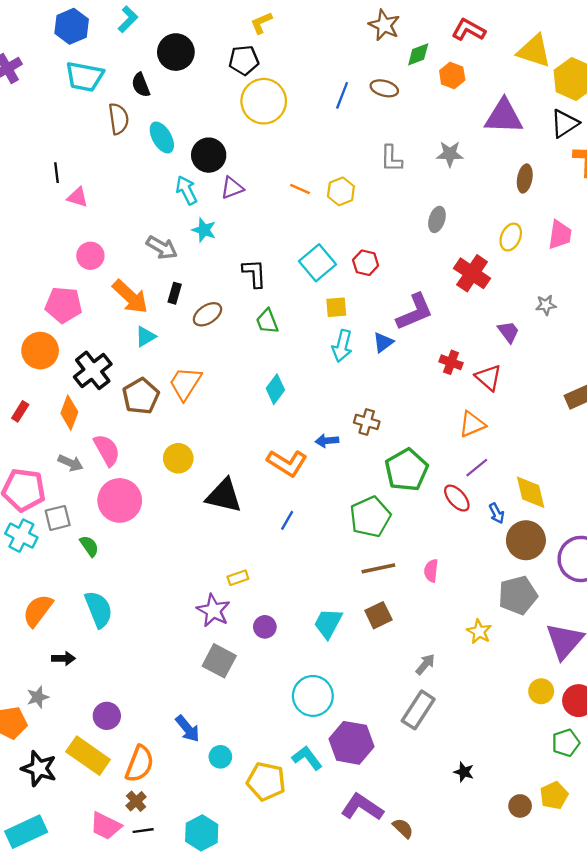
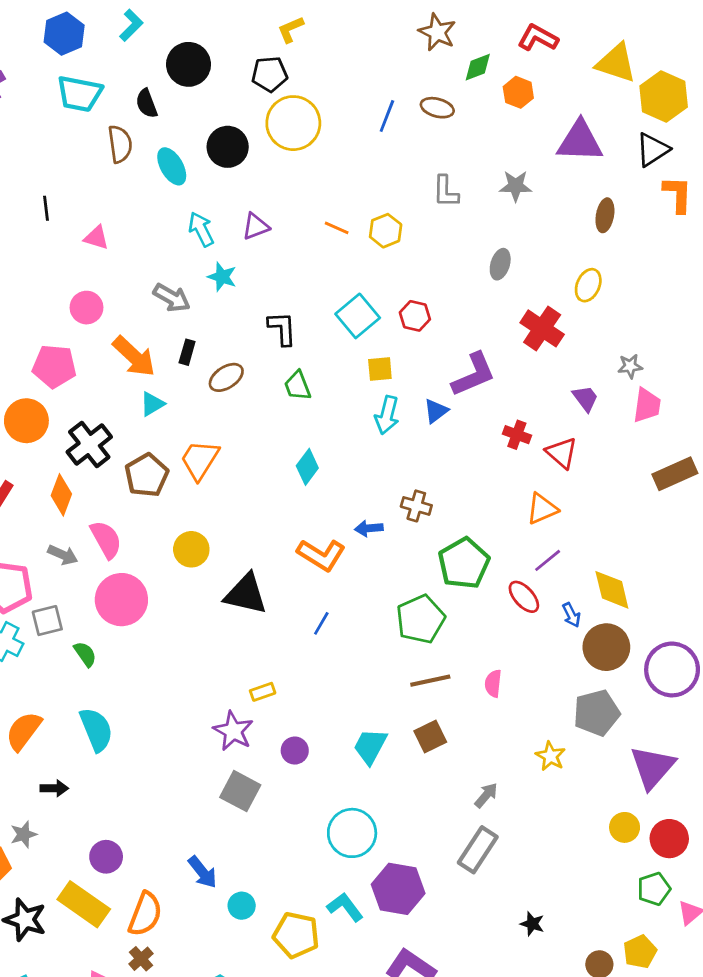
black circle: (209, 155) -> (228, 147), moved
pink triangle: (78, 197) -> (96, 238), moved
pink trapezoid: (560, 235) -> (647, 405), moved

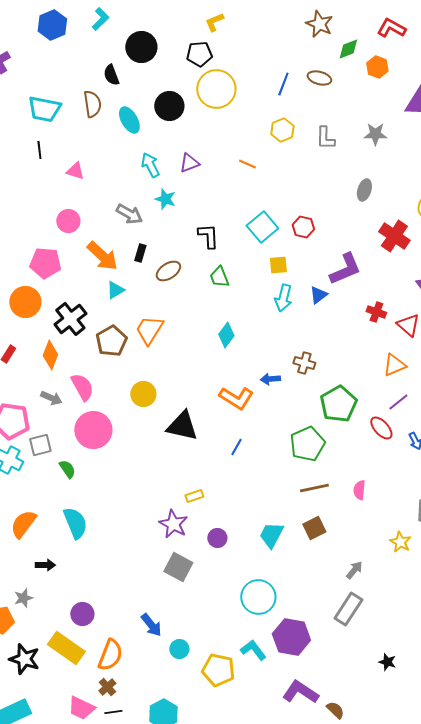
cyan trapezoid: (80, 94) -> (44, 109), moved
yellow hexagon: (386, 231) -> (282, 130), moved

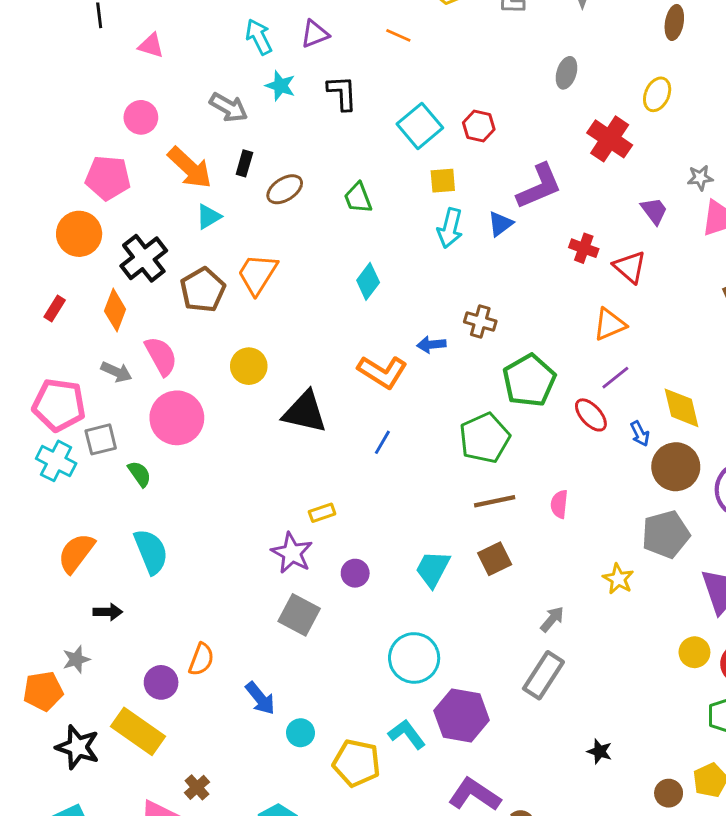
black L-shape: (208, 236) -> (342, 93), moved
orange semicircle: (110, 655) -> (201, 659), moved, size x0.7

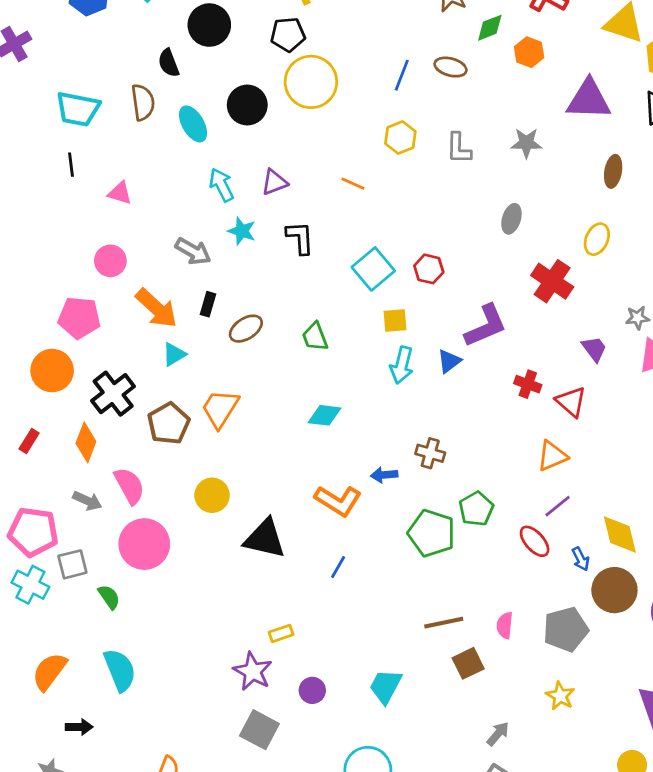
cyan diamond: (368, 281) -> (324, 415), turned 60
green pentagon: (529, 380) -> (476, 509), size x0.7
green pentagon: (485, 438) -> (432, 533), moved, turned -30
gray pentagon: (666, 534) -> (566, 629), moved
brown square: (495, 559) -> (468, 663), moved

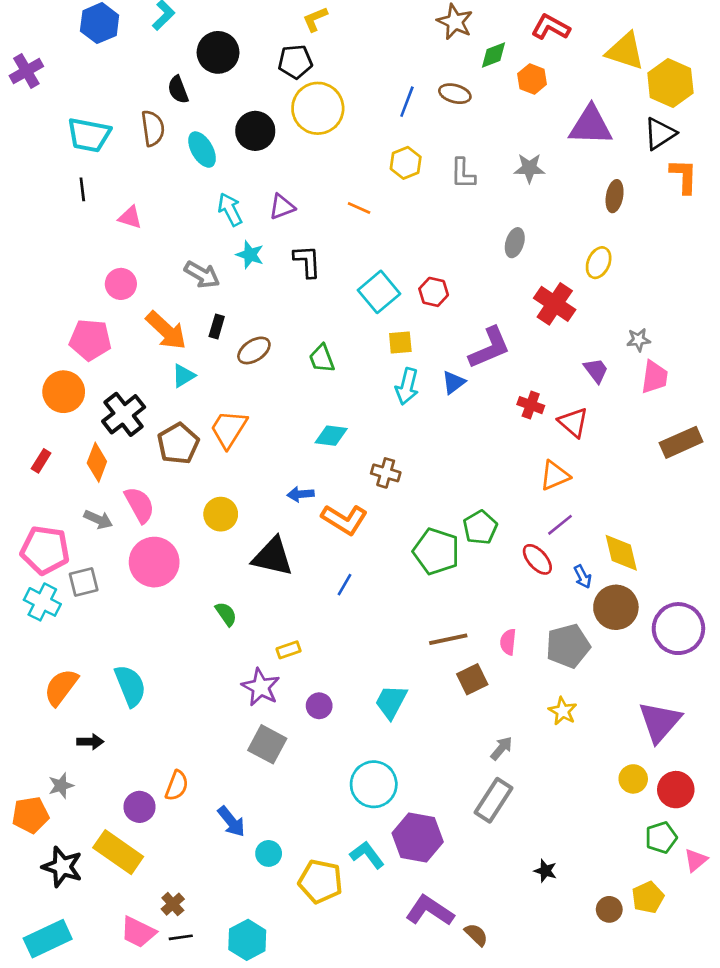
brown cross: (430, 453) -> (386, 473), moved
blue arrow: (384, 475) -> (301, 494), moved
green semicircle: (109, 597) -> (226, 614), moved

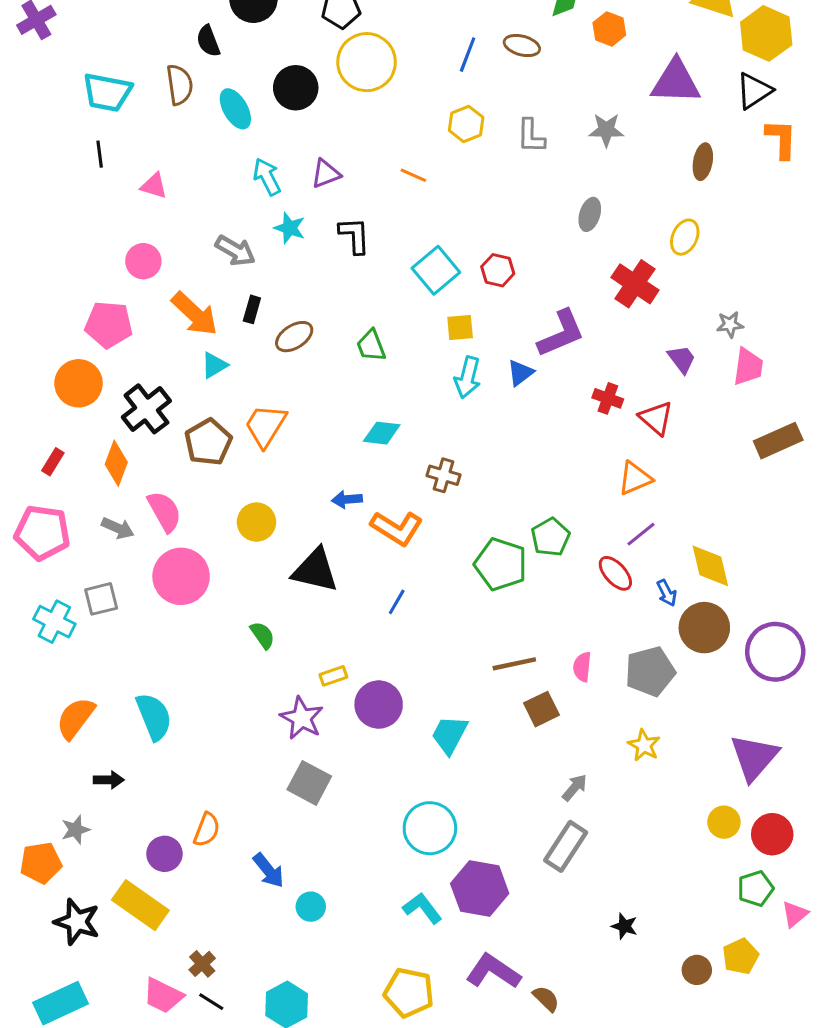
pink pentagon: (45, 550) -> (42, 533), moved
purple circle: (319, 706) -> (379, 705), moved, size x1.6
yellow pentagon: (320, 881) -> (409, 993), moved
black line: (181, 937) -> (211, 1002), turned 40

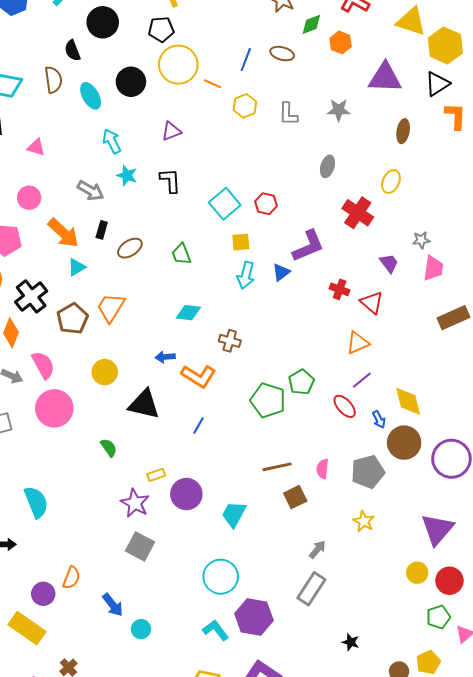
purple triangle: (326, 174) -> (171, 131), moved
orange line: (413, 175) -> (213, 84), moved

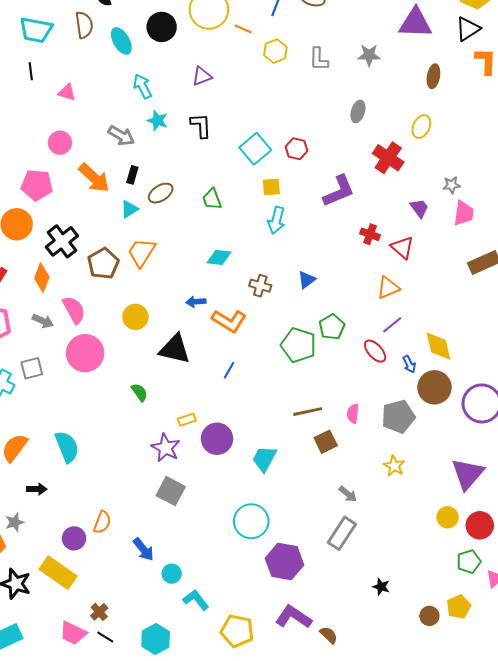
cyan triangle: (76, 267) -> (129, 209), moved
blue triangle: (281, 272) -> (307, 280), moved
gray arrow: (317, 549) -> (348, 494), turned 90
cyan L-shape: (216, 630) -> (196, 600), moved

